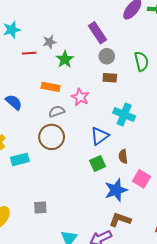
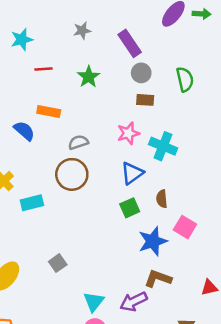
gray star: (50, 42) -> (82, 31), moved
orange rectangle: (51, 87) -> (49, 111), moved
pink star: (80, 97) -> (128, 133), moved, turned 30
gray square: (40, 207) -> (58, 263), turned -32

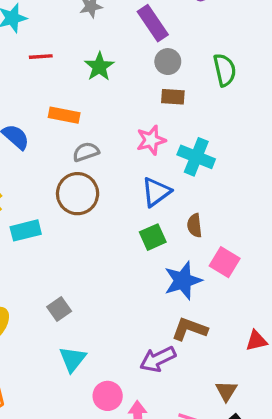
orange rectangle: (49, 111) -> (64, 115), moved
cyan triangle: (94, 302) -> (73, 359), moved

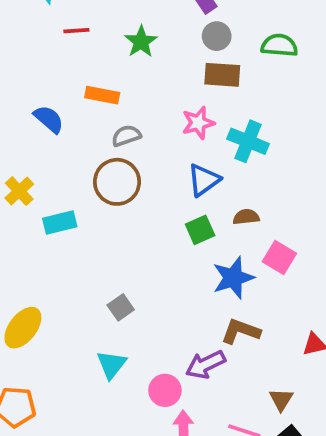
green semicircle: (225, 70) -> (279, 45), turned -72
brown rectangle: (173, 97) -> (222, 75), size x1.4
brown semicircle: (195, 225) -> (246, 217), turned 90
gray square: (59, 309) -> (121, 307), moved
pink circle: (108, 396) -> (165, 390), moved

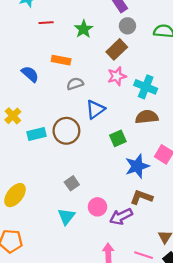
brown rectangle: (222, 75) -> (117, 49), moved, turned -48
blue triangle: (204, 180) -> (95, 109), moved
brown circle: (117, 182) -> (66, 131), moved
brown semicircle: (246, 217) -> (147, 117), moved, size x1.5
pink circle: (165, 390) -> (97, 207), moved

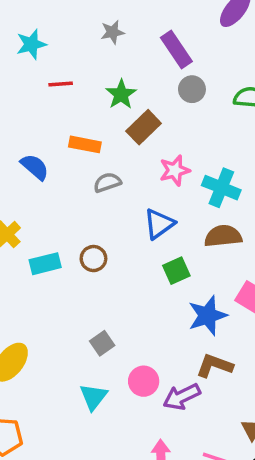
brown rectangle: (117, 49) -> (144, 127), moved
blue triangle: (95, 109) -> (159, 224), moved
brown circle: (66, 131) -> (93, 259), size x0.6

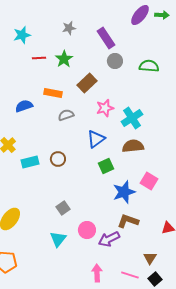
green star: (121, 94) -> (64, 59), moved
blue semicircle: (35, 167) -> (24, 106), turned -60
cyan cross: (221, 188) -> (132, 118), turned 35

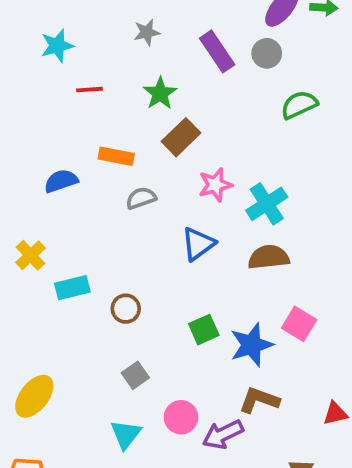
green star: (64, 59) -> (160, 93), moved
gray circle: (115, 61) -> (267, 53), moved
green semicircle: (149, 66) -> (299, 105), turned -30
brown circle: (58, 159) -> (126, 309), moved
green square: (106, 166) -> (204, 330), moved

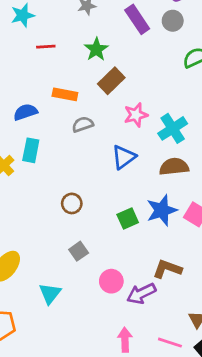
cyan rectangle: (72, 288) -> (31, 150), moved, turned -65
blue star: (251, 345) -> (162, 210), moved
cyan triangle: (126, 434) -> (50, 293), moved

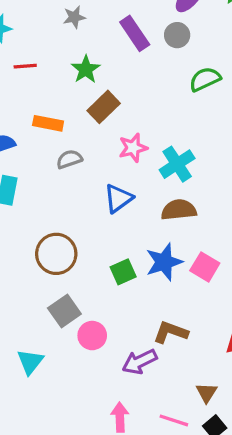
brown circle: (72, 203) -> (56, 254), size x1.6
gray square: (79, 251) -> (64, 311), size x1.4
pink circle: (111, 281) -> (92, 336), moved

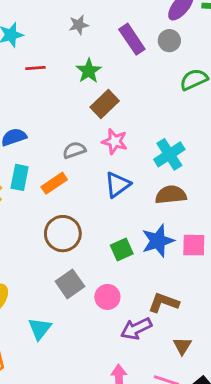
orange rectangle: (48, 123) -> (54, 183), moved, turned -45
pink star: (133, 148) -> (115, 141), moved, turned 30
pink square: (205, 267) -> (194, 245), turned -30
pink circle: (92, 336) -> (107, 297), moved
brown triangle: (206, 393) -> (182, 346), moved

